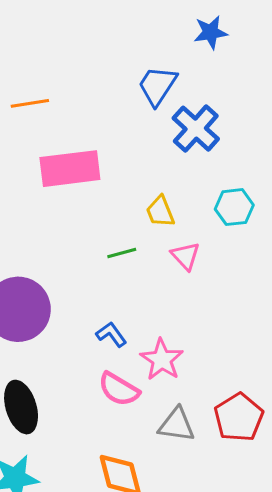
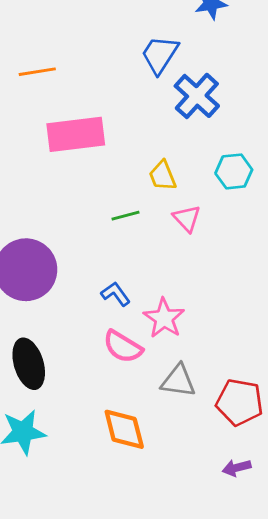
red pentagon: (239, 417) -> (240, 402), moved, turned -30

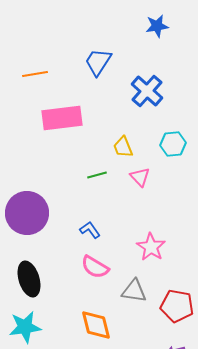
blue trapezoid: (160, 55) -> (98, 62), moved
pink star: (164, 318) -> (151, 247), moved

